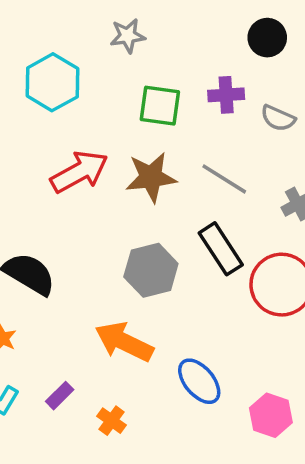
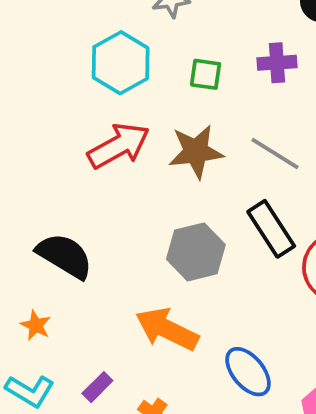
cyan hexagon: (52, 82) -> (121, 63), moved
green square: (160, 106) -> (206, 74), size x0.7

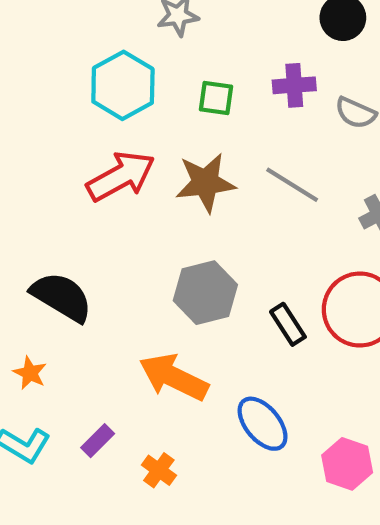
black rectangle: (271, 229) -> (288, 324), moved, size x0.7

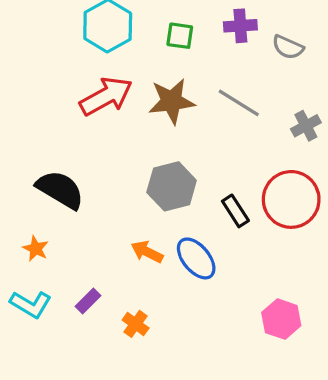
orange arrow: (174, 377) -> (147, 252), size x0.6
blue ellipse: (263, 424) -> (196, 258), moved

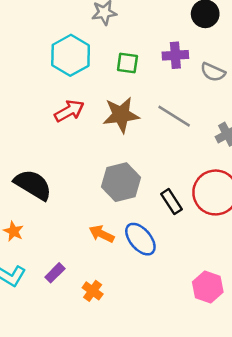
red arrow: (106, 96) -> (69, 111), size x0.7

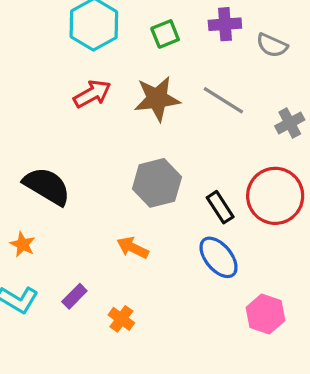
green square: (127, 63) -> (165, 34), turned -30
blue ellipse: (140, 239) -> (219, 257), moved

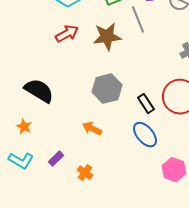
gray line: (223, 100) -> (138, 20), moved, turned 36

